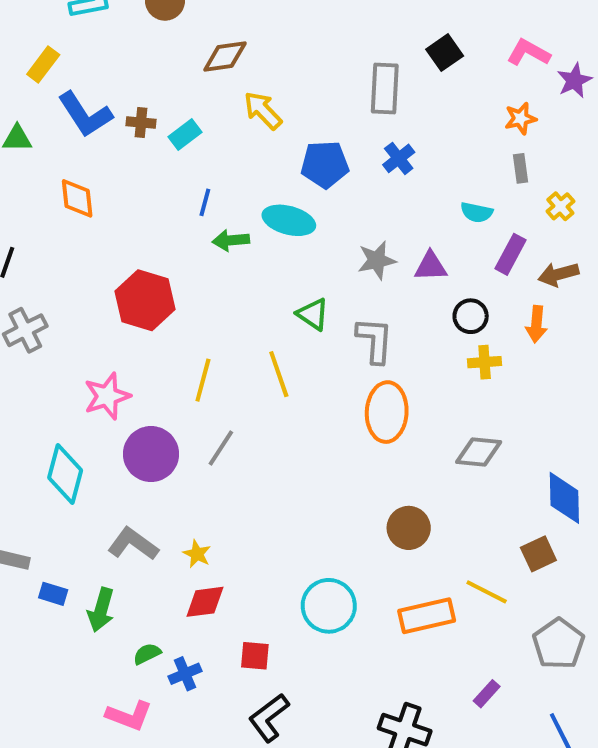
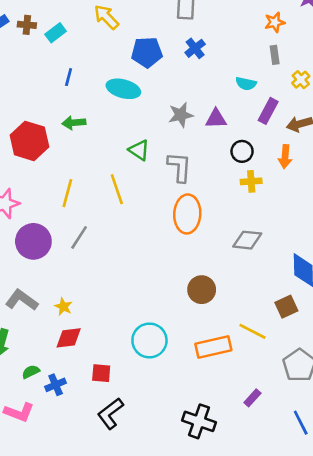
green arrow: (231, 240) -> (74, 123), moved

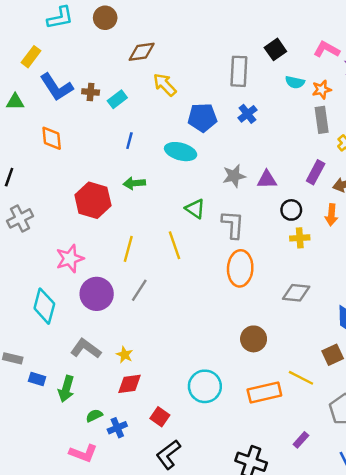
gray rectangle: (275, 55) -> (322, 120), size x1.5
cyan semicircle: (246, 84) -> (295, 82), moved
red square: (101, 373) -> (160, 417), turned 30

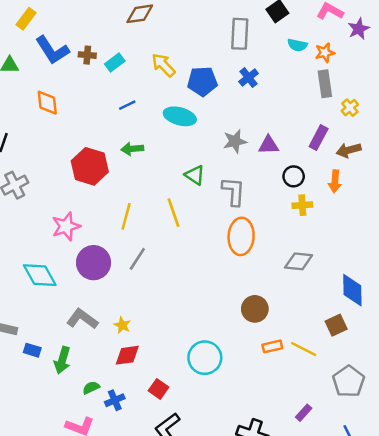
yellow arrow: (165, 85) -> (164, 65), moved
blue line: (129, 141) -> (127, 105), turned 49
cyan diamond: (44, 306) -> (40, 275), turned -44
orange rectangle: (264, 392) -> (272, 346), moved, size x0.6

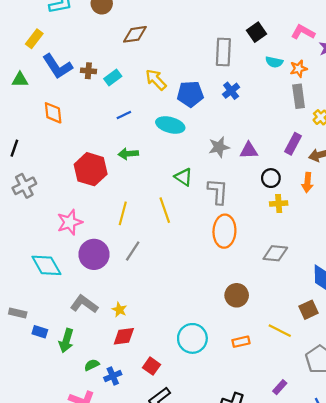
orange rectangle: (272, 346) -> (241, 342), moved

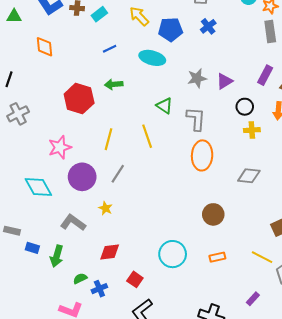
purple triangle: (249, 150) -> (224, 81), turned -30
yellow star: (119, 310) -> (105, 208), moved
yellow line: (280, 331) -> (262, 257), moved

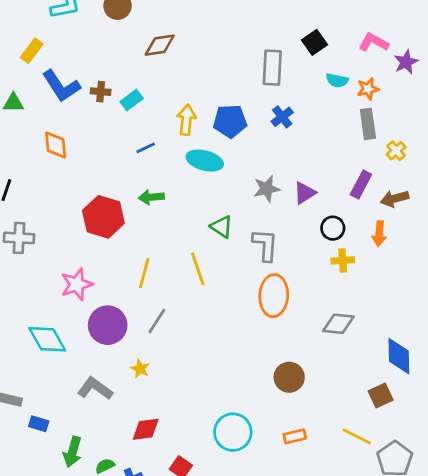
yellow arrow: (139, 16) -> (186, 120), moved, turned 50
gray cross: (18, 114) -> (19, 238), turned 30
green arrow: (57, 256) -> (72, 452), moved

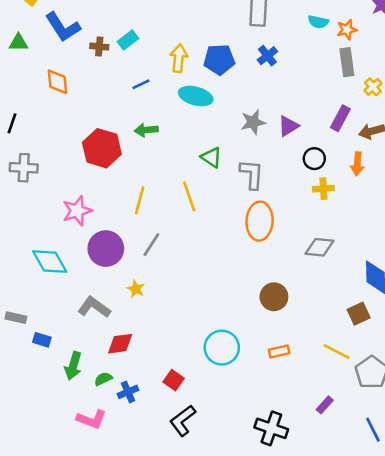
brown cross: (101, 92) -> (99, 47), moved
red diamond: (146, 429) -> (120, 344), moved

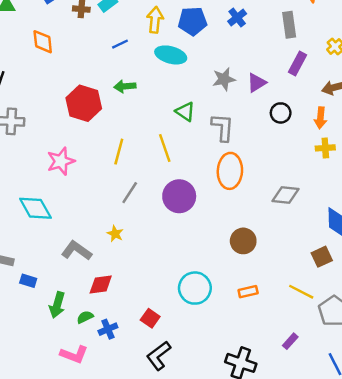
gray rectangle: (347, 62) -> (289, 25), moved
purple rectangle: (340, 118) -> (298, 63), moved
yellow cross: (323, 189) -> (325, 148), moved
purple circle: (106, 249) -> (179, 196), moved

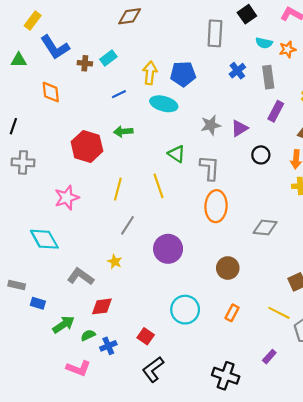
blue cross: (237, 18) -> (237, 71), moved
purple circle: (179, 196) -> (168, 249), moved
orange rectangle: (248, 292) -> (232, 313), turned -49
green arrow: (57, 305) -> (64, 325), turned -140

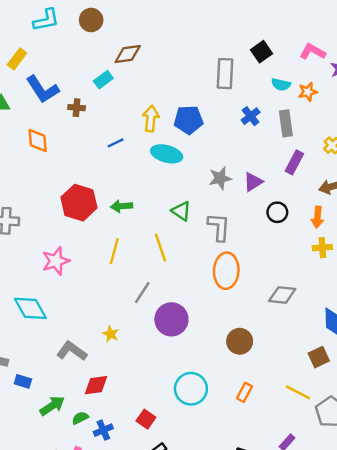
cyan rectangle: (108, 58) -> (103, 80), moved
green arrow: (123, 132) -> (122, 206), moved
gray line: (128, 225) -> (142, 293), moved

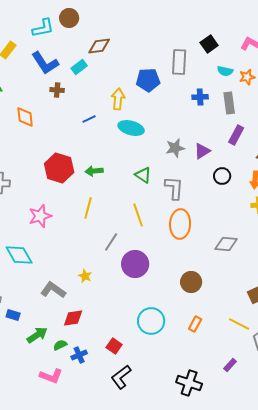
cyan L-shape: (46, 20) -> (43, 28), moved
blue L-shape: (42, 89) -> (45, 63), moved
blue cross: (251, 116) -> (200, 97), turned 35
blue pentagon: (188, 120) -> (148, 80), moved
yellow line: (161, 248) -> (138, 215), moved

